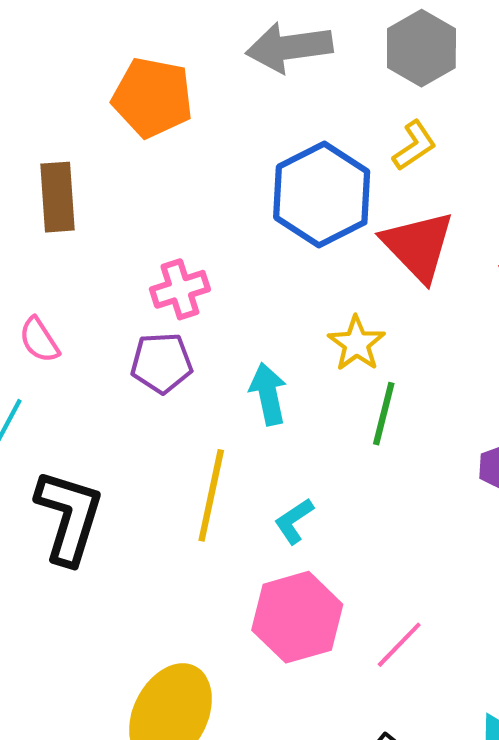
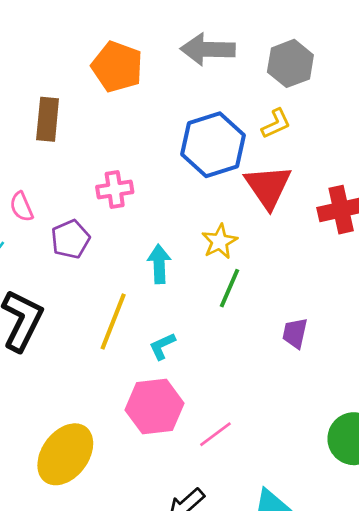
purple pentagon: (162, 363) -> (70, 239), moved, turned -30

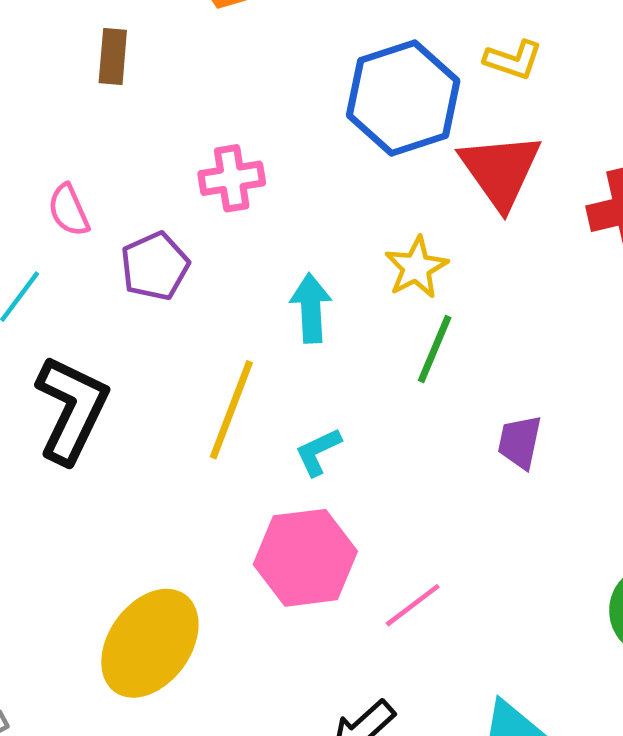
brown rectangle: (48, 119) -> (113, 56), size x0.7
yellow L-shape: (276, 124) -> (513, 60), turned 44
purple trapezoid: (295, 333) -> (520, 442), moved

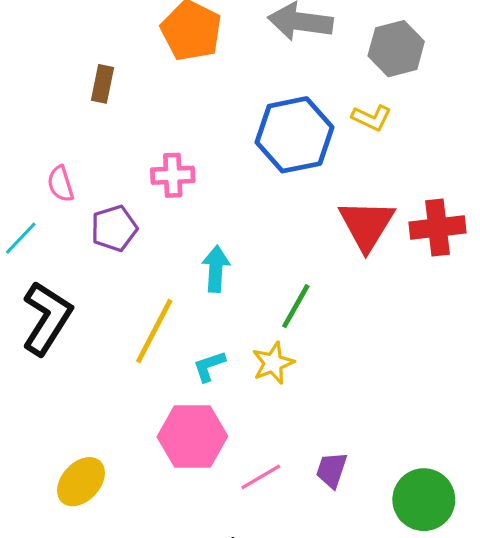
red triangle: (500, 171) -> (367, 225), moved
yellow star: (416, 267) -> (273, 363), moved
purple trapezoid: (520, 442) -> (332, 470), moved
yellow ellipse: (150, 643) -> (81, 482), size x0.7

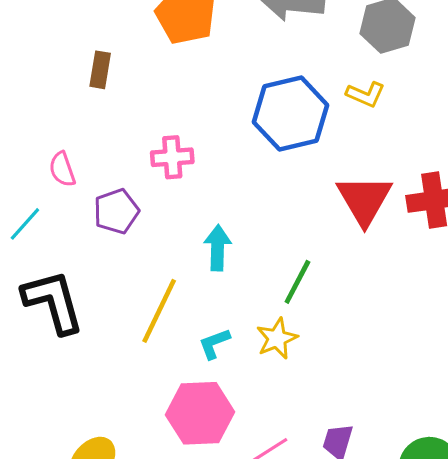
black L-shape: (47, 318) -> (53, 302), turned -46

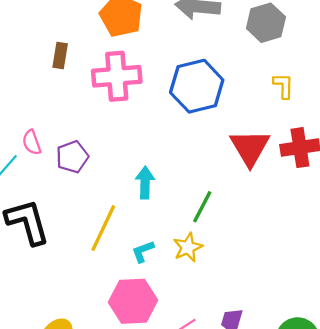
yellow L-shape: (366, 94) -> (283, 86), moved, turned -112
pink cross: (172, 157) -> (117, 76), moved, size x1.6
pink semicircle: (62, 169) -> (32, 142), moved

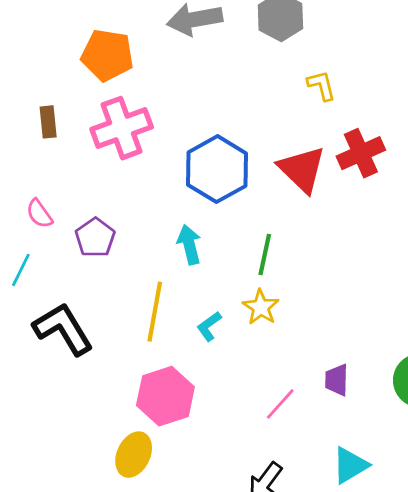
blue hexagon: (197, 86) -> (217, 169), moved
pink semicircle: (32, 142) -> (39, 214), moved
pink hexagon: (133, 301) -> (165, 396), moved

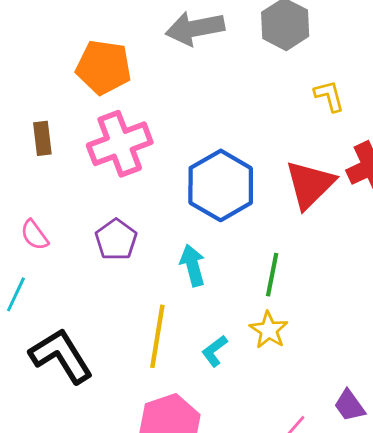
red triangle: (302, 169) -> (310, 184), turned 32
purple pentagon: (95, 238) -> (116, 240), moved
purple trapezoid: (337, 380) -> (350, 405), turned -36

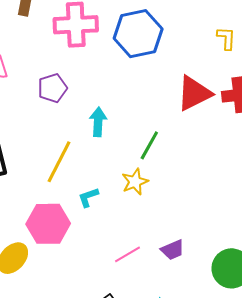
blue hexagon: (221, 185) -> (138, 34), moved
cyan L-shape: (215, 351) -> (88, 197), moved
purple trapezoid: (350, 405) -> (173, 250), turned -95

